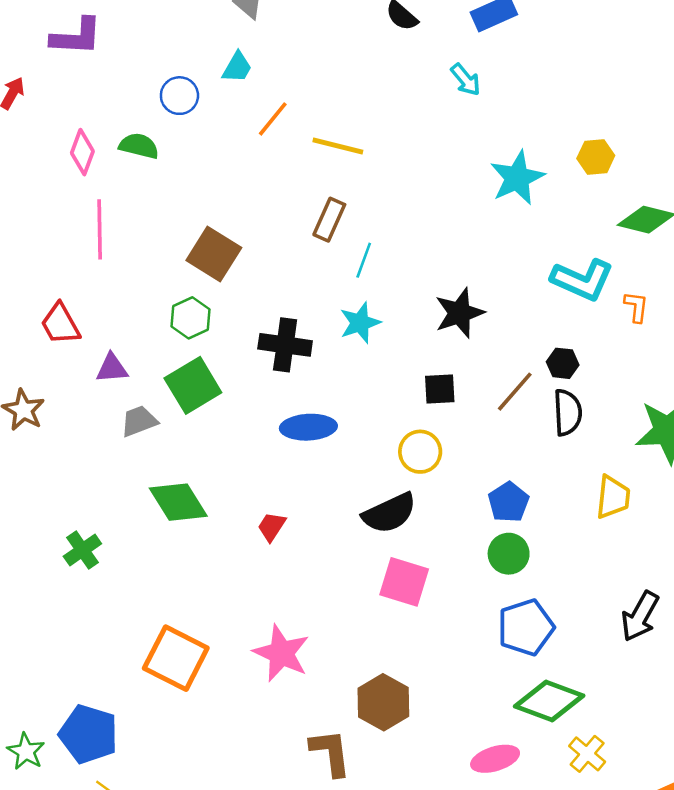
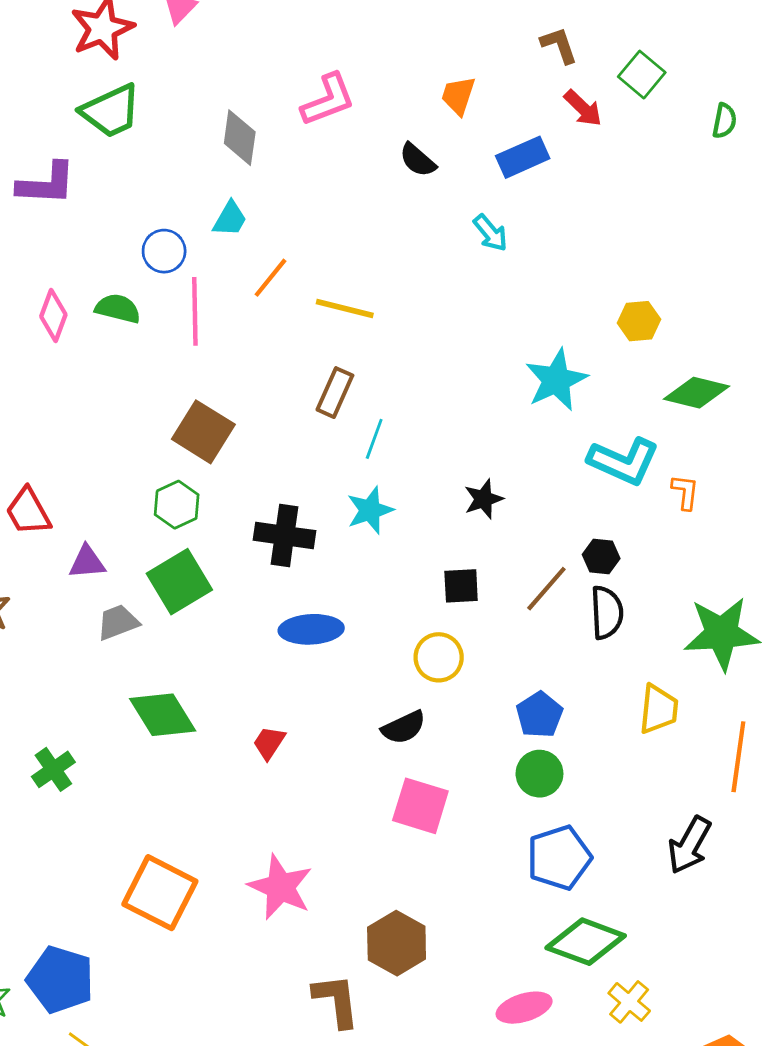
cyan star: (517, 178) -> (556, 380), moved
pink line: (100, 229) -> (195, 311), moved
black star: (459, 313) -> (483, 499), size x0.7
black semicircle: (389, 513) -> (404, 727), size x0.7

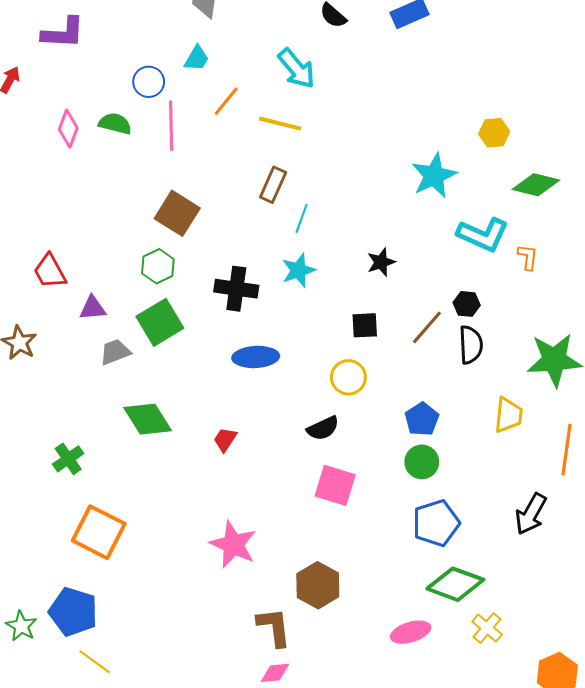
cyan arrow: (490, 233) -> (296, 69), moved, size x1.5
orange square: (160, 893) -> (99, 532), moved

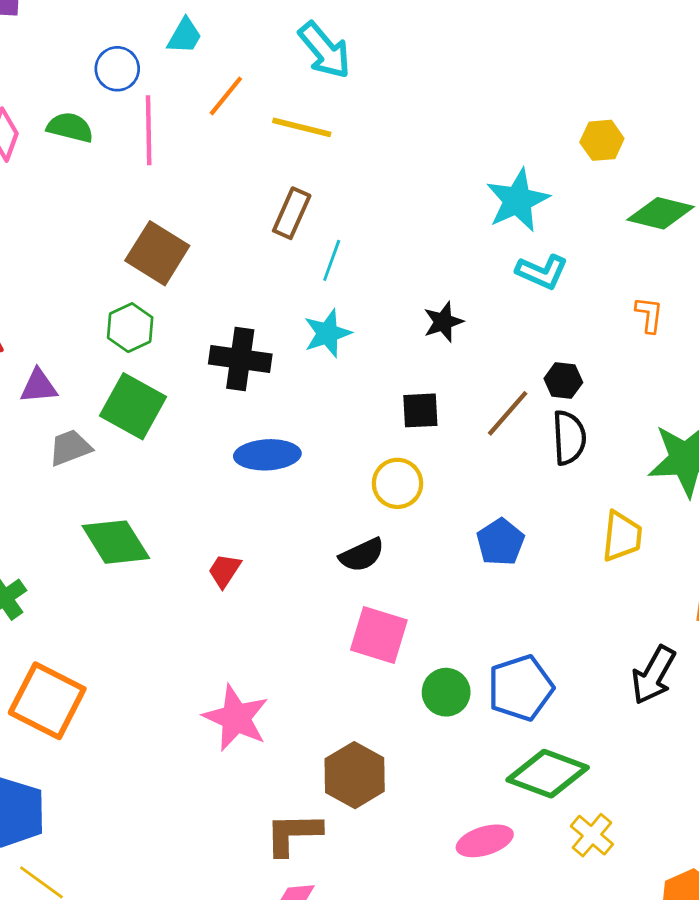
cyan L-shape: (483, 235) -> (542, 272), moved, size x0.7
green square: (160, 322) -> (133, 406), turned -30
green circle: (422, 462) -> (446, 692), moved
brown L-shape: (274, 627) -> (293, 834), turned -84

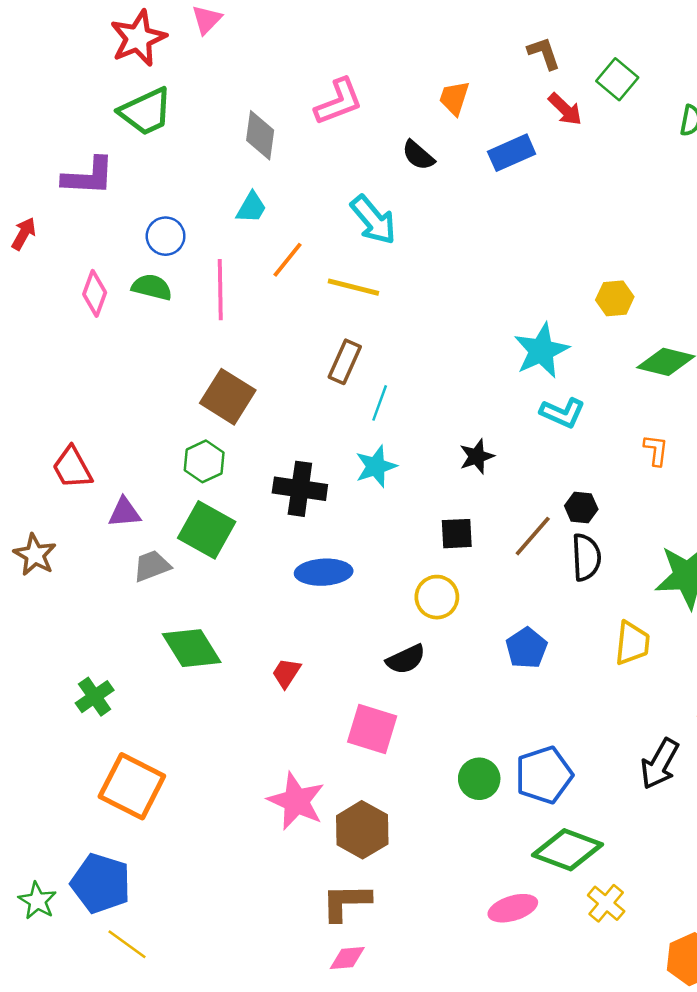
blue circle: (117, 69) -> (166, 236), moved
pink square: (379, 635) -> (372, 729), moved
brown hexagon: (355, 775) -> (362, 830), moved

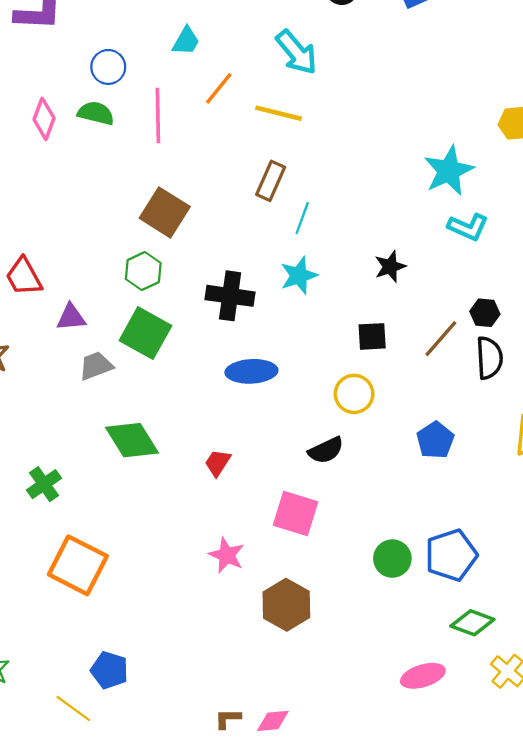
pink star: (296, 801) -> (227, 555), moved, size x0.7
green diamond: (568, 850) -> (472, 623), size x0.7
blue pentagon: (101, 883) -> (109, 670), moved, size x0.7
brown L-shape: (346, 902) -> (228, 719), moved, size x0.6

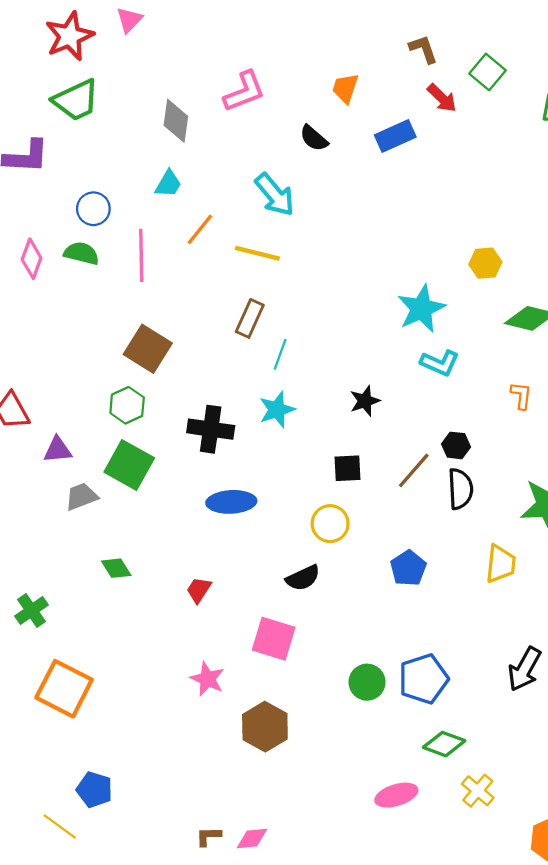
green diamond: (132, 440) -> (116, 568), size x0.6

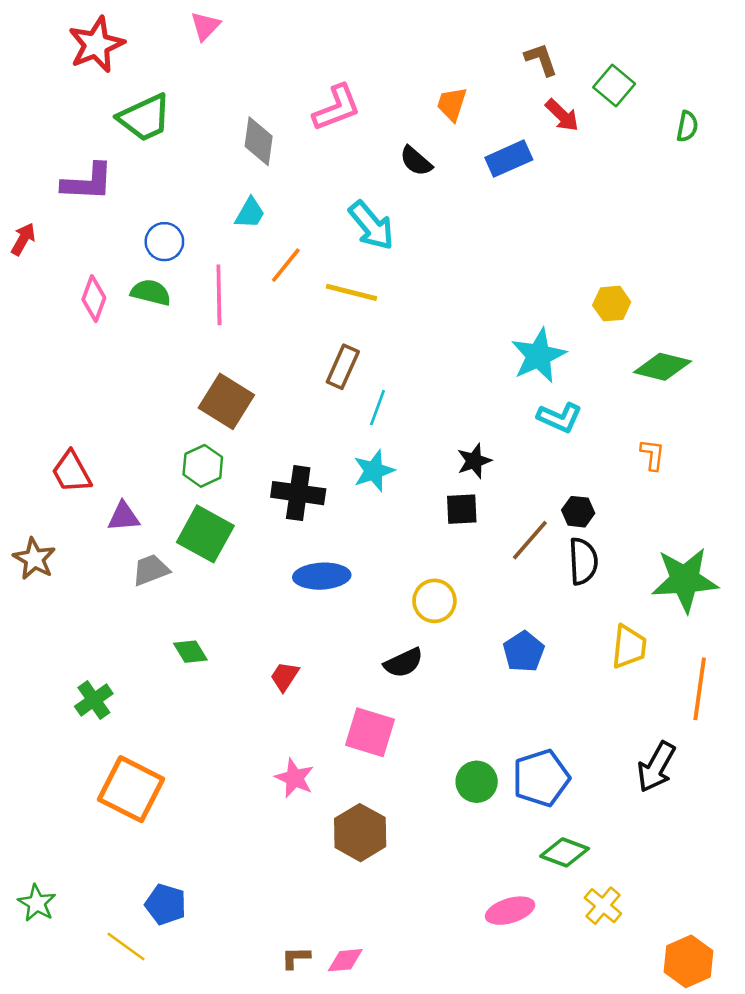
red star: (70, 36) -> (96, 45), moved
black square: (347, 468) -> (462, 509), moved

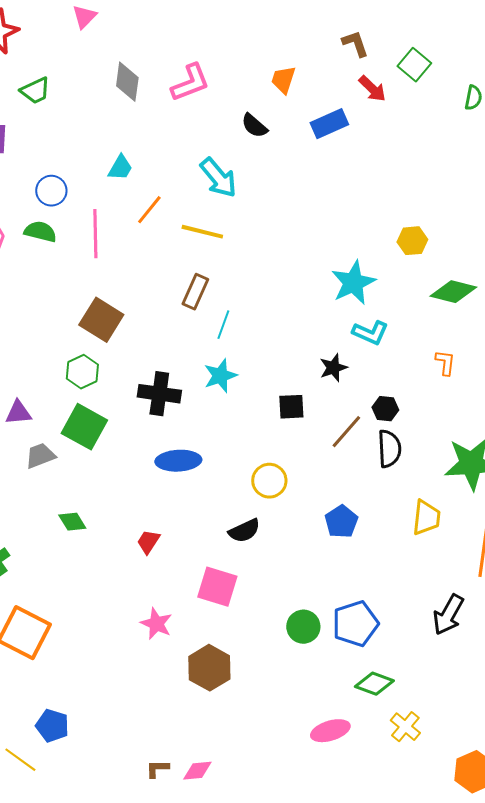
green trapezoid: (145, 118) -> (35, 91), size x0.7
gray diamond: (259, 141) -> (127, 82), moved
black star: (474, 461) -> (333, 368), moved

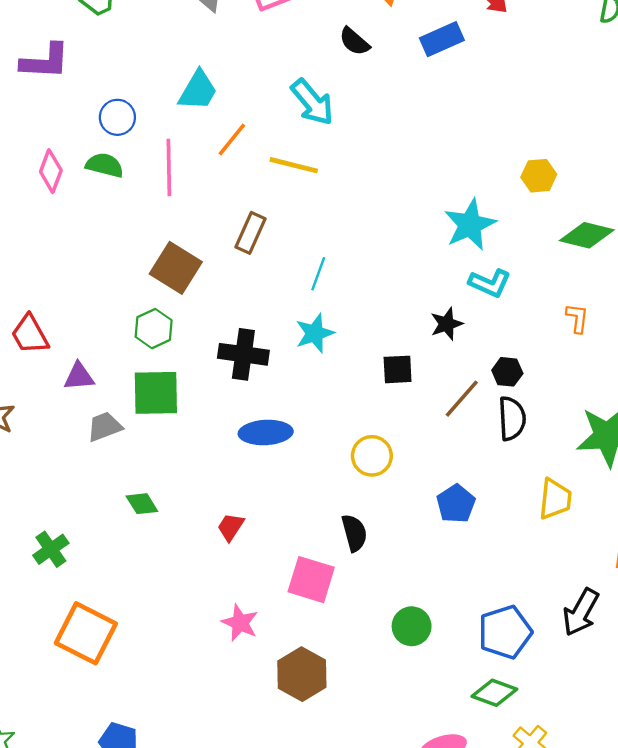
cyan trapezoid: (120, 168) -> (198, 90), size x1.4
brown rectangle: (195, 292) -> (250, 233), moved
green square: (84, 427) -> (156, 393), turned -30
black semicircle: (244, 531) -> (354, 533), moved, turned -80
blue pentagon: (355, 624) -> (505, 632), moved

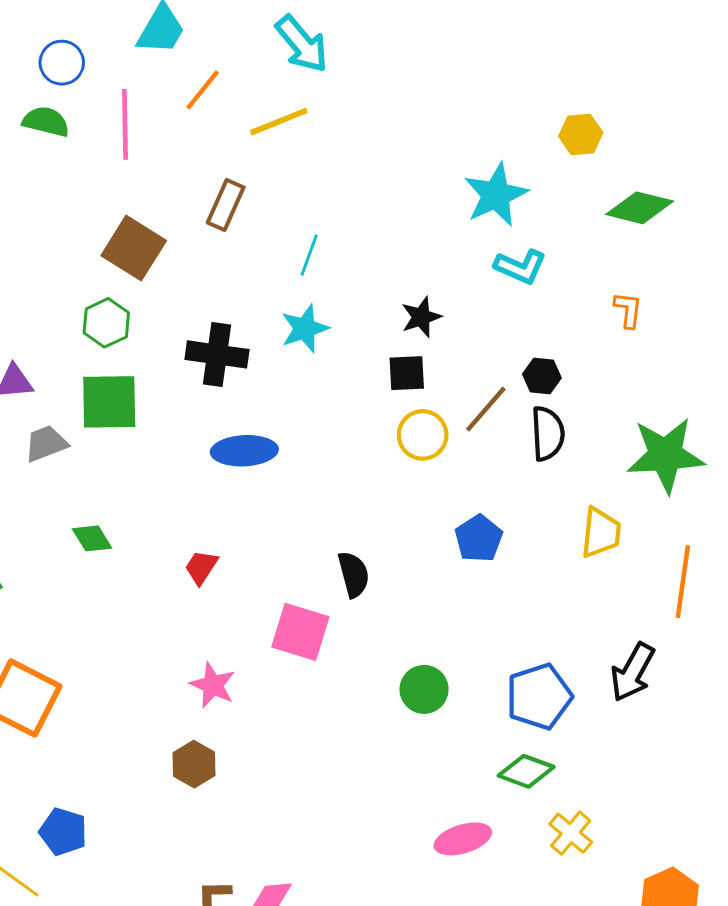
yellow line: (294, 165) -> (279, 122), turned -36
black star: (447, 324) -> (421, 317), moved
yellow circle: (372, 456) -> (423, 435), moved
brown hexagon: (302, 674) -> (194, 764), moved, size x0.7

